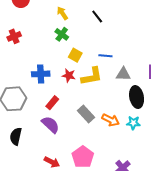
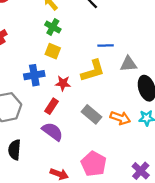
yellow square: (75, 55) -> (53, 51), moved
red star: (69, 75) -> (63, 83), moved

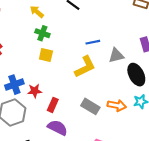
blue cross: (34, 75) -> (14, 85), moved
red star: (63, 83) -> (35, 91), moved

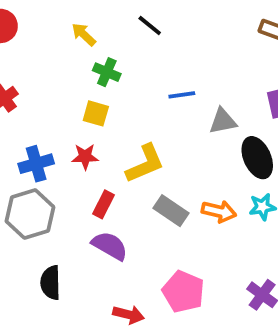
green cross: (42, 33) -> (107, 72), moved
yellow L-shape: (85, 67) -> (145, 164), moved
red star: (35, 91) -> (85, 157), moved

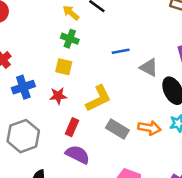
yellow arrow: (84, 34) -> (71, 13), moved
gray triangle: (223, 121) -> (149, 67), turned 42
blue cross: (36, 164) -> (23, 87), moved

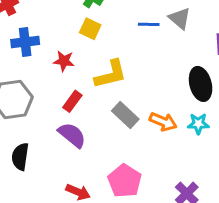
yellow square: (64, 67) -> (90, 29), moved
gray triangle: (149, 67) -> (180, 18), moved

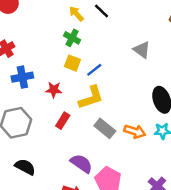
blue line: (149, 24) -> (94, 70), moved, turned -35
purple semicircle: (72, 135) -> (81, 164), moved
black semicircle: (20, 157) -> (25, 167), turned 114

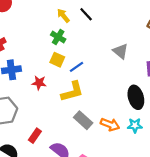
red rectangle: (63, 121) -> (35, 136), moved

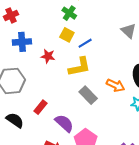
orange arrow: (110, 124) -> (116, 85), moved

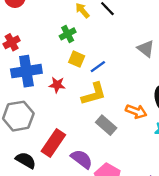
green cross: (69, 13) -> (68, 34), moved, turned 32
blue cross: (22, 42) -> (26, 71), size x1.4
red rectangle: (41, 107) -> (53, 143), size x1.6

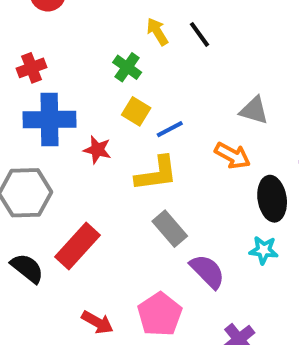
green cross: (68, 34) -> (127, 67), turned -35
gray triangle: (146, 49) -> (254, 110), turned -30
orange arrow: (136, 111) -> (232, 156), moved
purple semicircle: (82, 159) -> (207, 271), moved

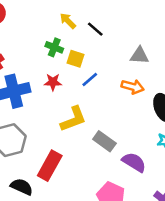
black line: (199, 34) -> (95, 29), moved
yellow square: (136, 111) -> (76, 59), moved
red star: (97, 150) -> (53, 82), moved
yellow L-shape: (156, 174) -> (73, 119), moved

